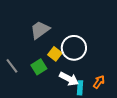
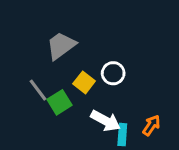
white circle: (74, 48) -> (113, 73), size x0.6
gray line: (12, 66) -> (38, 90), moved

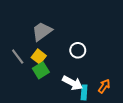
yellow square: (84, 82) -> (39, 57), moved
gray line: (38, 90) -> (18, 57), moved

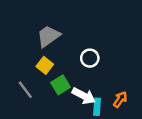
gray line: (18, 57) -> (25, 90), moved
green square: (41, 70) -> (61, 85), moved

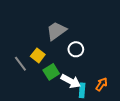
gray trapezoid: (48, 36) -> (56, 31), moved
gray line: (25, 90) -> (20, 64), moved

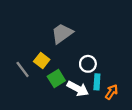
white circle: (76, 49) -> (88, 64), moved
cyan rectangle: (82, 90) -> (97, 82), moved

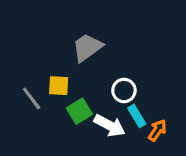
yellow square: (42, 60) -> (59, 86), turned -35
cyan rectangle: (97, 82) -> (137, 116), turned -35

